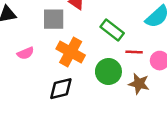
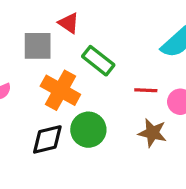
green rectangle: (112, 30) -> (98, 61), moved
green circle: (108, 72) -> (88, 130), moved

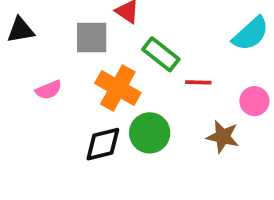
red line: (146, 90) -> (198, 82), moved

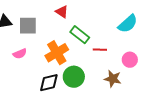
gray square: (92, 37) -> (28, 26), moved
orange cross: (118, 88) -> (57, 53), turned 30

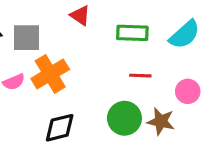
green rectangle: (80, 35) -> (132, 33), moved, turned -36
orange cross: (57, 53) -> (50, 74), moved
green circle: (74, 77) -> (124, 118), moved

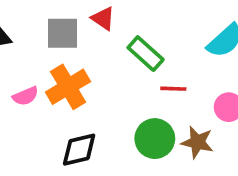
green rectangle: (132, 33) -> (146, 54), moved, turned 40
gray square: (26, 38) -> (62, 33), moved

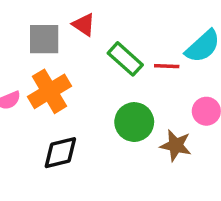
red line: (173, 89) -> (167, 66), moved
green circle: (155, 139) -> (134, 122), moved

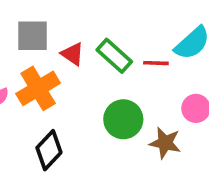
red triangle: (84, 25) -> (73, 54), moved
black diamond: (60, 153) -> (49, 150), turned -33

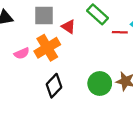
green rectangle: (114, 56) -> (97, 14), moved
green circle: (123, 119) -> (100, 83), moved

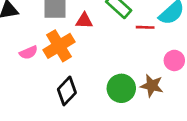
red triangle: (68, 27) -> (84, 21), turned -32

